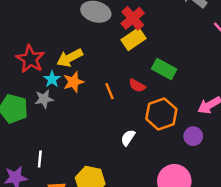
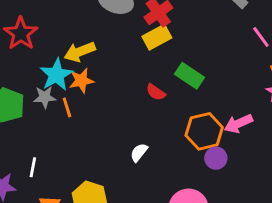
red star: (30, 59) -> (21, 33), moved
cyan star: (52, 79) -> (56, 75), size x1.6
orange line: (110, 91) -> (67, 107), moved
orange hexagon: (161, 114) -> (204, 131), moved

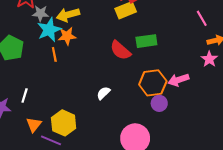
green rectangle: (189, 76) -> (146, 41), turned -48
red semicircle: (156, 92) -> (120, 50), size x1.5
gray star: (45, 97) -> (40, 13), moved

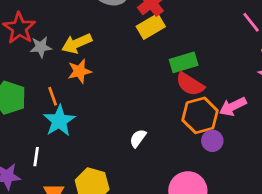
cyan star: (49, 30) -> (59, 121), moved
red semicircle: (120, 50) -> (190, 84), moved
orange line: (54, 54) -> (53, 96), moved

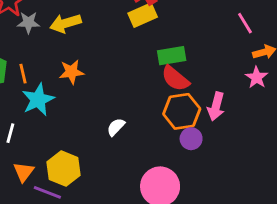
orange star: (80, 71) -> (71, 72), moved
orange line: (53, 96) -> (23, 74), moved
pink arrow: (233, 107) -> (216, 106), turned -56

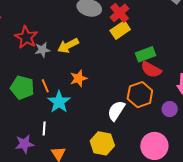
orange hexagon: (182, 111) -> (140, 95), moved
white semicircle: (116, 127) -> (116, 111), size x1.5
yellow hexagon: (64, 169) -> (102, 143), moved

